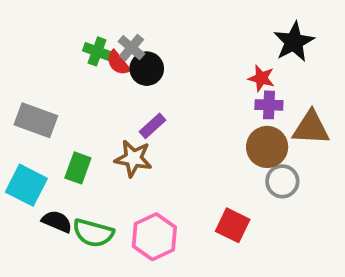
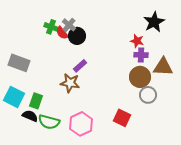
green rectangle: (78, 168) -> (36, 101), moved

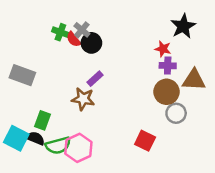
cyan square: (14, 97) -> (16, 138), moved
green semicircle: (49, 122) -> (58, 145), turned -30
pink hexagon: (81, 124) -> (78, 148), moved

